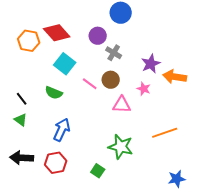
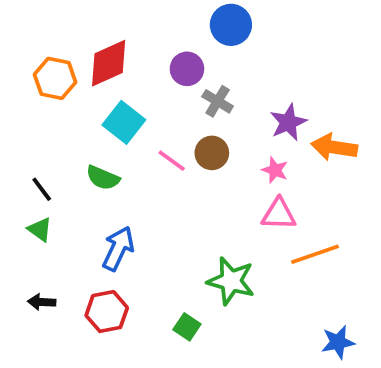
red diamond: (57, 33) -> (109, 63), turned -72
pink triangle: (122, 105) -> (279, 214), moved
black arrow: (22, 158) -> (42, 302), size x0.6

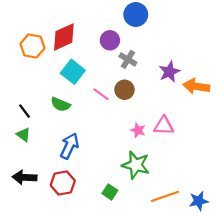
pink star: (275, 170) -> (138, 130), moved
orange line: (315, 254) -> (165, 196), moved
black arrow: (42, 302) -> (25, 177), size x1.5

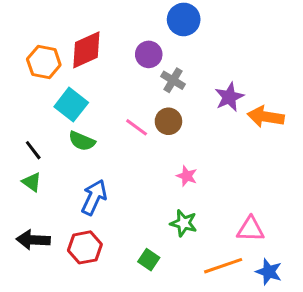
cyan square: (73, 72) -> (71, 105), moved
pink triangle: (164, 126) -> (251, 229), moved
green star: (136, 165) -> (184, 223), size x0.7
blue star: (199, 201) -> (269, 272), turned 30

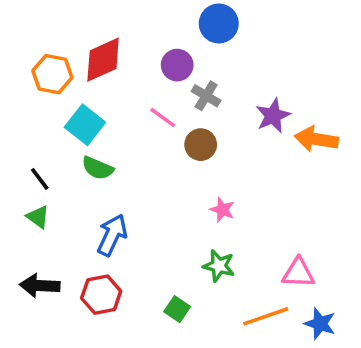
pink line: (137, 127) -> (163, 117), moved

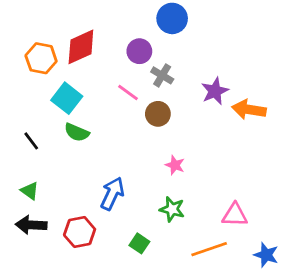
green triangle: (38, 217) -> (30, 191), moved
blue arrow: (112, 235) -> (112, 194), moved
blue star: (320, 324) -> (266, 255), moved

